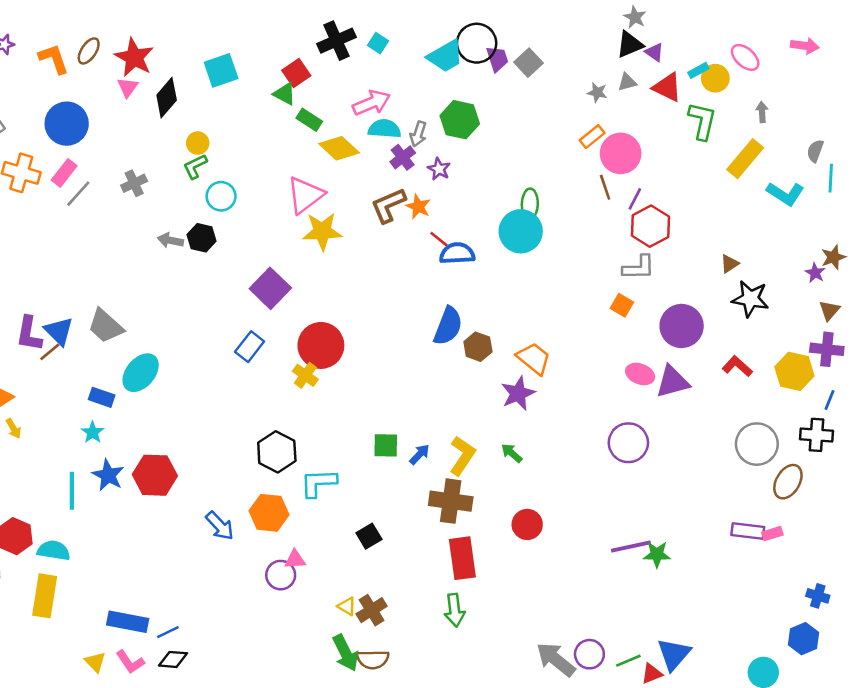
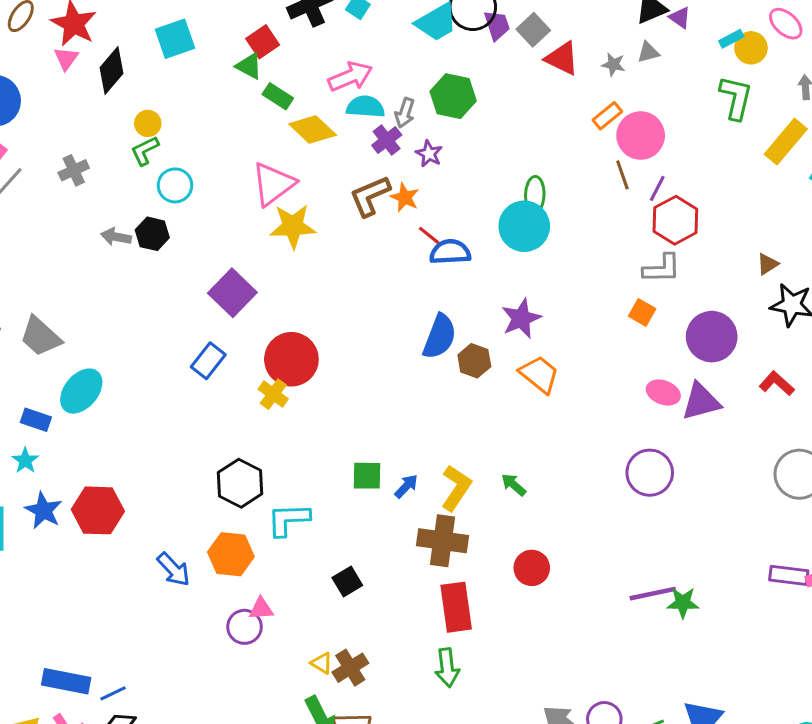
red triangle: (667, 87) -> (562, 58), moved
purple star: (518, 393) -> (521, 318), moved

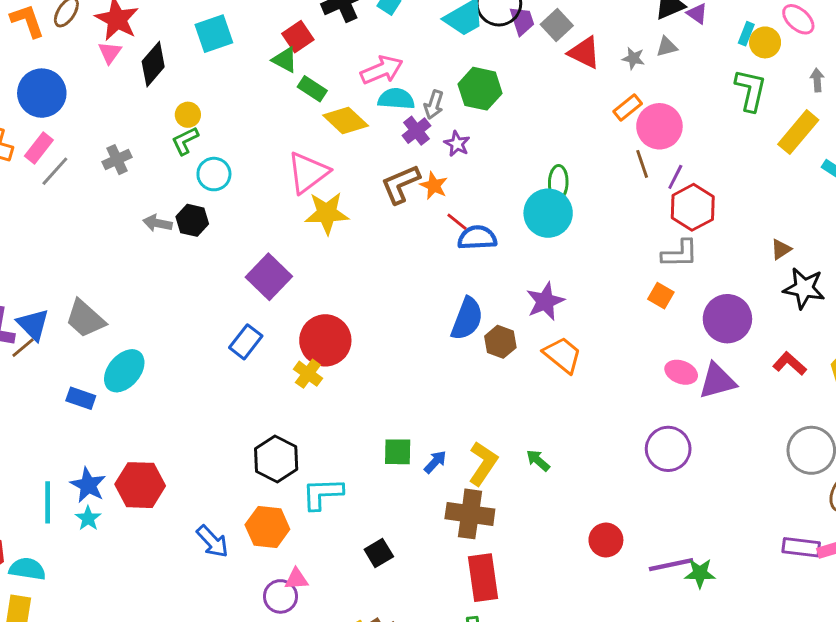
cyan rectangle: (731, 39) -> (746, 34), turned -40
cyan star: (25, 461) -> (88, 518), moved
red circle: (532, 568) -> (606, 540), moved

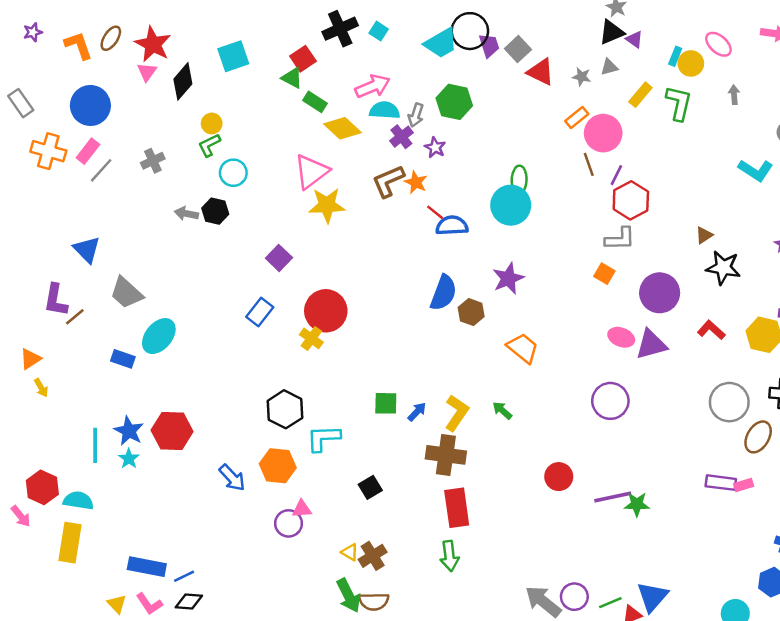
yellow rectangle: (798, 132) -> (640, 95), moved, size x0.7
purple square: (269, 277) -> (279, 258), size x0.7
blue triangle: (33, 324) -> (87, 250), moved
orange trapezoid: (563, 355) -> (523, 348), moved

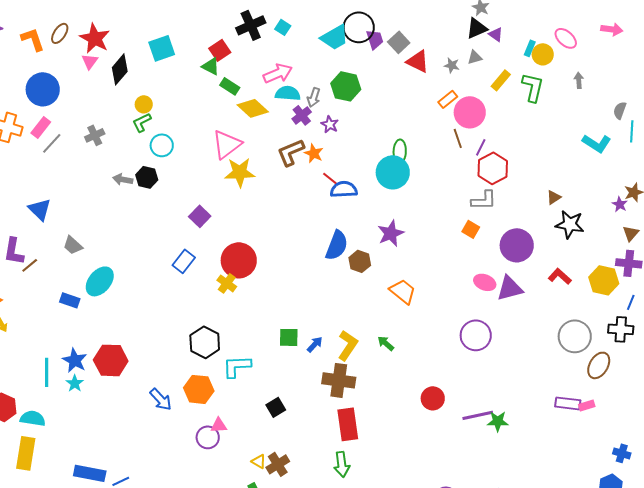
gray trapezoid: (126, 293) -> (73, 245), size x0.7

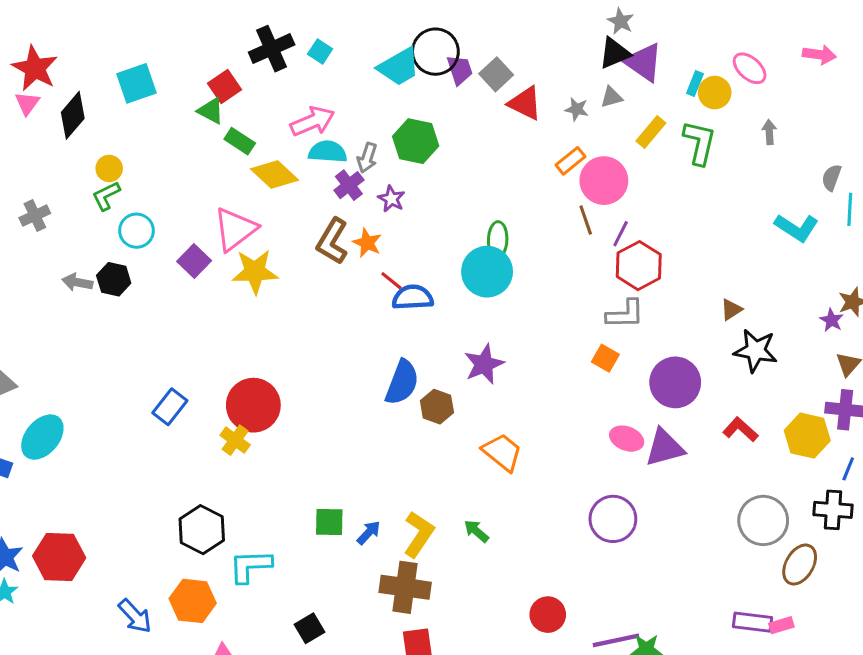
purple triangle: (496, 34) -> (643, 62), size x1.8
brown L-shape: (291, 152) -> (332, 241), turned -36
purple square: (200, 216) -> (194, 261), moved

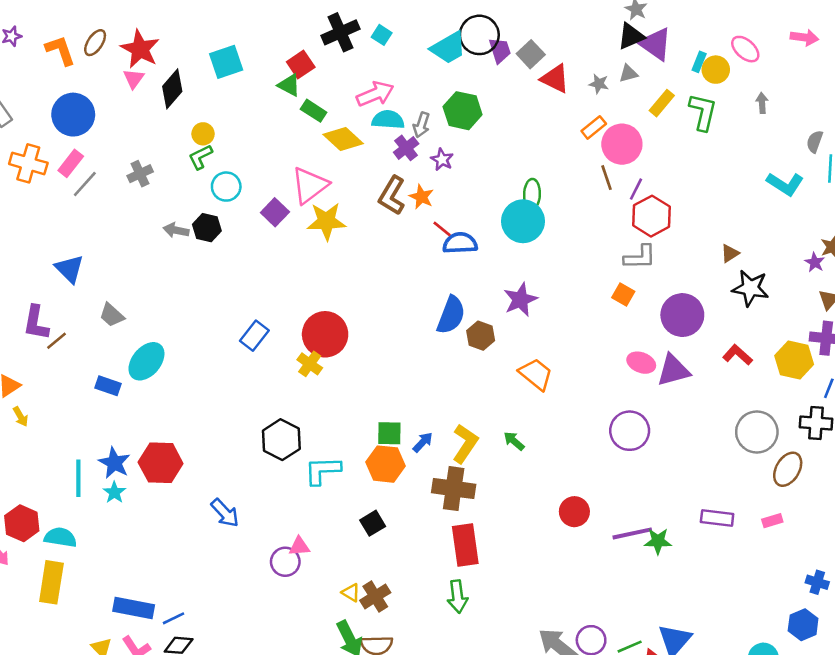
orange hexagon: (193, 601) -> (385, 464), moved
purple rectangle: (753, 622) -> (717, 518), moved

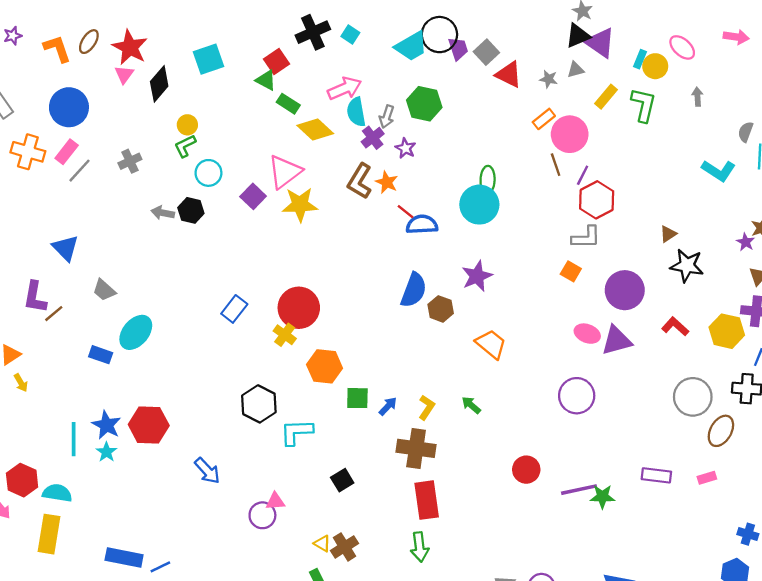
cyan semicircle: (388, 120) -> (356, 112), turned -104
yellow L-shape: (465, 444) -> (427, 407), size x0.7
orange hexagon: (385, 464) -> (325, 366), moved

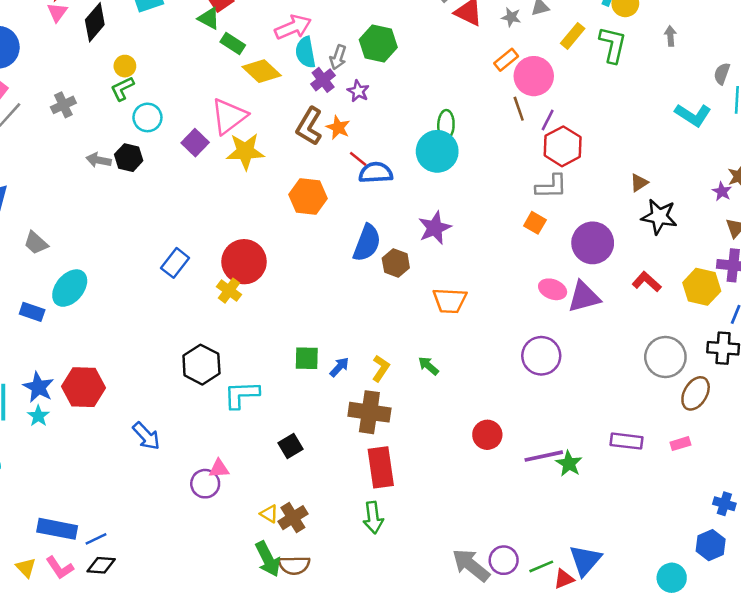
orange trapezoid: (491, 344) -> (450, 301), turned 144
orange hexagon: (325, 366) -> (308, 196), moved
green star: (602, 497) -> (569, 464), turned 30

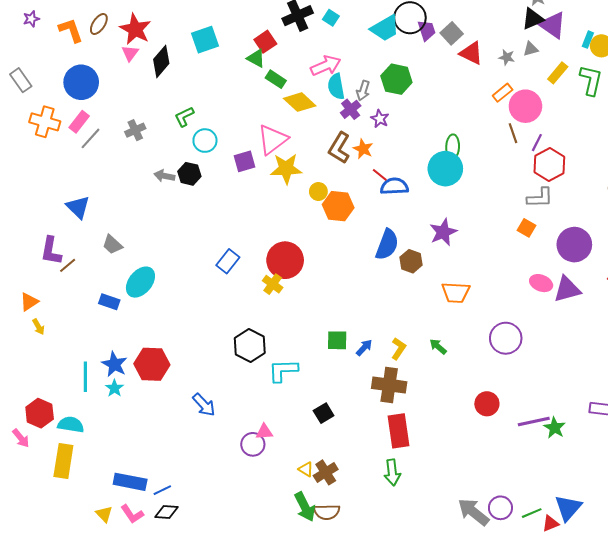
yellow circle: (125, 66) -> (318, 192), moved
purple square: (195, 143) -> (245, 161), turned 30
purple circle: (541, 356) -> (506, 338), moved

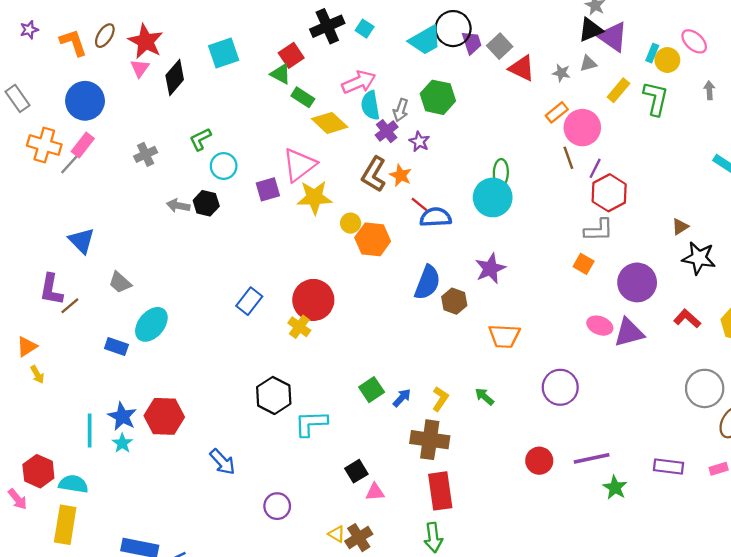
gray line: (91, 138) -> (71, 163), moved
green square: (337, 340) -> (372, 390), turned -35
purple line: (534, 421) -> (592, 458), moved
pink triangle: (264, 432) -> (375, 492), moved

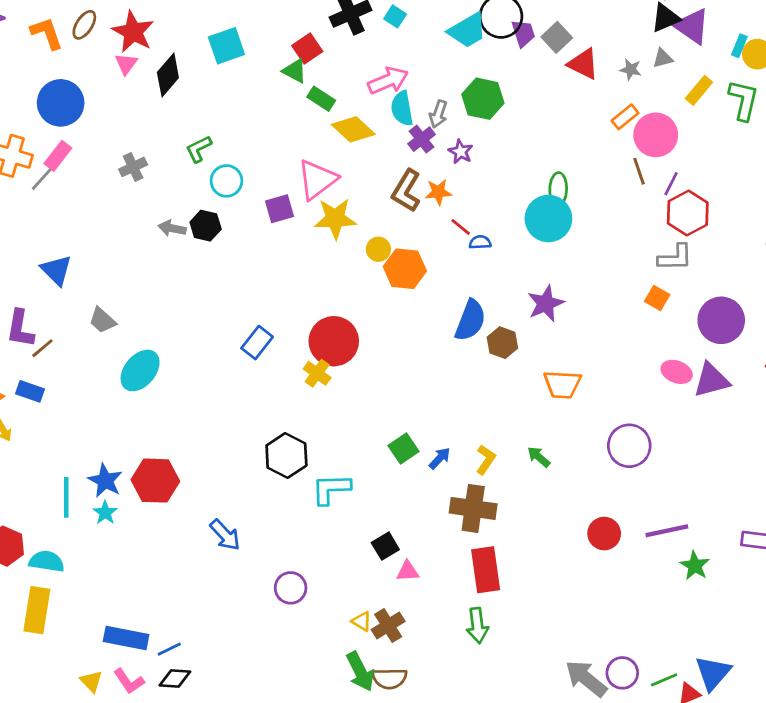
orange star: (401, 175) -> (438, 192), turned -30
blue semicircle: (436, 217) -> (480, 242), size x0.6
blue rectangle: (116, 347) -> (30, 391), moved

